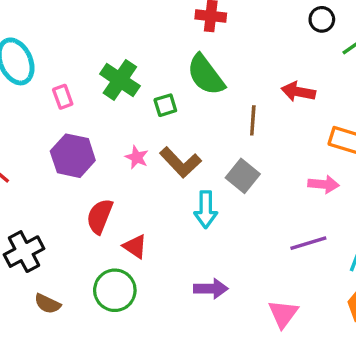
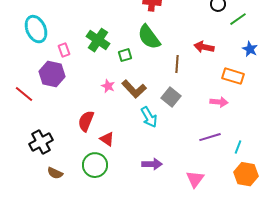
purple hexagon: (73, 156) -> (52, 74), moved
cyan arrow: (206, 210) -> (149, 117), turned -30

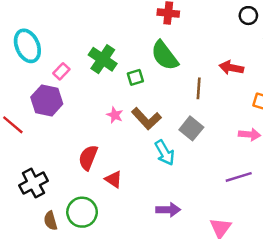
pink rectangle: (64, 50) -> (61, 71), turned 64
green circle: (95, 165) -> (82, 212), moved
brown semicircle: (55, 173) -> (50, 221), turned 49

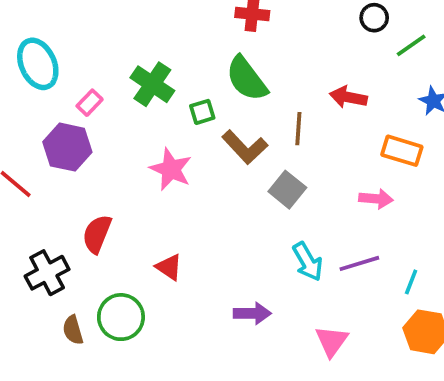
pink star: (115, 115) -> (171, 169), size x1.6
brown L-shape: (146, 119) -> (245, 147), moved
cyan arrow: (165, 153) -> (308, 262), moved
red semicircle: (88, 158) -> (97, 234), moved

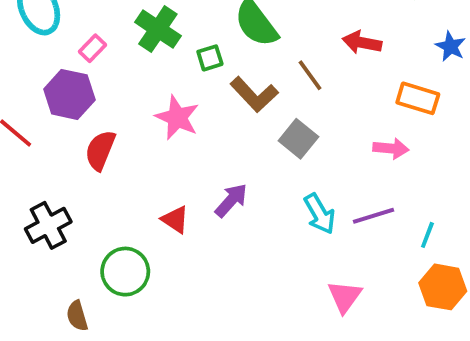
brown line: (298, 129) -> (310, 75), turned -40
red semicircle: (97, 234) -> (100, 150), moved
purple arrow: (252, 313) -> (231, 200), moved, turned -48
brown semicircle: (73, 330) -> (77, 316), moved

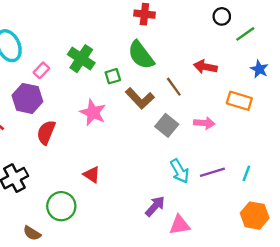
pink arrow: (391, 148) -> (204, 123), moved
purple arrow: (231, 200) -> (155, 206), moved
cyan line: (427, 235) -> (246, 173), moved
pink triangle: (345, 297) -> (180, 225), moved, turned 45
brown semicircle: (77, 316) -> (32, 233), turned -42

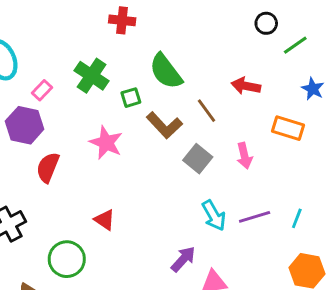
red cross: (144, 14) -> (122, 20), moved
pink arrow: (204, 123) -> (244, 156), turned 72

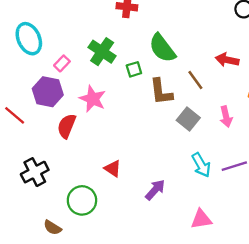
brown L-shape: (164, 125) -> (161, 92), turned 36
pink star: (106, 143) -> (93, 99), moved
purple arrow: (183, 259) -> (155, 190), moved

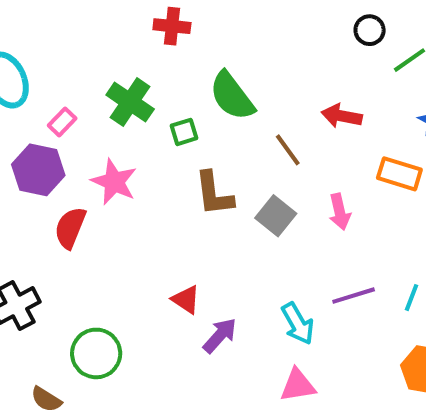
brown L-shape: (161, 92) -> (214, 194), moved
cyan arrow: (201, 165) -> (298, 324), moved
red triangle: (113, 169) -> (186, 300), moved

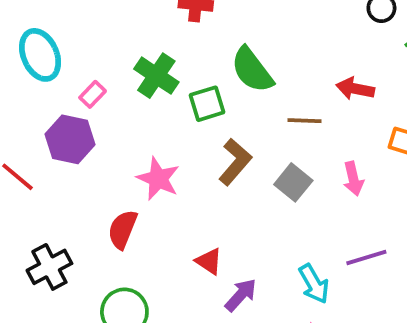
green square: (184, 132) -> (207, 104), size x1.4
brown line: (288, 150) -> (305, 121), turned -52
pink star: (114, 182) -> (158, 179), moved
brown L-shape: (214, 194) -> (235, 162), turned -132
red semicircle: (70, 228) -> (123, 229), moved

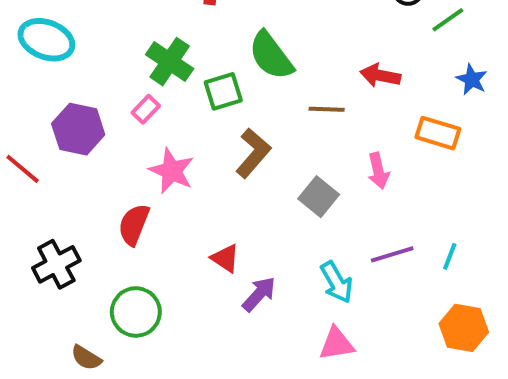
cyan ellipse: (40, 55) -> (46, 40), turned -45
pink rectangle: (93, 94) -> (146, 109), moved
gray square: (293, 182) -> (319, 197), moved

